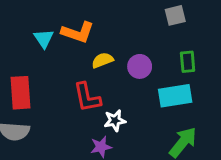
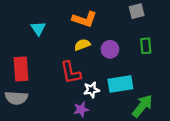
orange L-shape: (78, 32) -> (85, 19), moved
cyan rectangle: (175, 96) -> (120, 84), moved

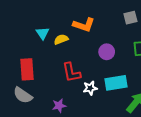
yellow semicircle: (82, 45) -> (61, 39), moved
gray semicircle: (16, 98) -> (23, 95), turned 30
purple star: (81, 109) -> (59, 106), moved

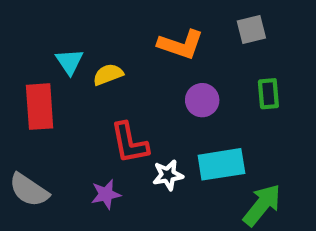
orange L-shape: (84, 25) -> (181, 45), moved
red rectangle: (27, 69) -> (40, 107), moved
purple star: (59, 106) -> (106, 194), moved

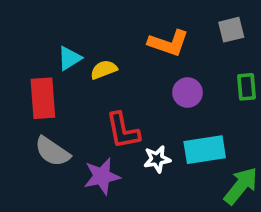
cyan triangle: (70, 62) -> (70, 58), turned 32
gray semicircle: (29, 190) -> (52, 152), moved
purple star: (106, 194) -> (102, 176), size x1.4

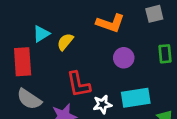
yellow semicircle: (104, 70) -> (65, 42), turned -30

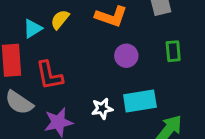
yellow semicircle: (65, 42) -> (60, 19), moved
red L-shape: (78, 84) -> (49, 75), moved

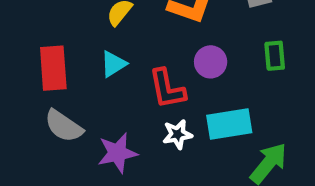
cyan triangle: (33, 29) -> (113, 64), moved
red L-shape: (49, 75) -> (167, 89), moved

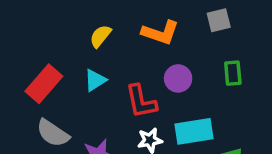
red rectangle: (53, 68) -> (44, 84), turned 45

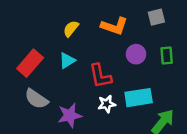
purple circle: (178, 78) -> (136, 54), moved

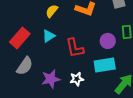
purple circle: (136, 54) -> (108, 41), moved
gray semicircle: (36, 99) -> (25, 66), turned -90
white star: (107, 104) -> (77, 79), moved

